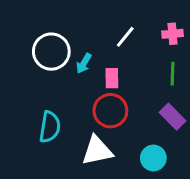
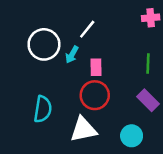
pink cross: (173, 34) -> (151, 18), moved
white line: (125, 37) -> (87, 29), moved

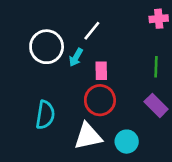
cyan circle: (132, 136) -> (127, 142), moved

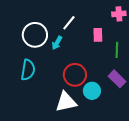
pink rectangle: (101, 71) -> (98, 35), moved
cyan semicircle: (45, 115) -> (28, 70), moved
cyan circle: (127, 142) -> (92, 91), moved

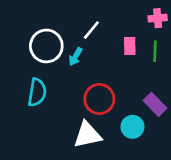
green line: (117, 50) -> (155, 51), moved
cyan circle: (92, 91) -> (132, 127), moved

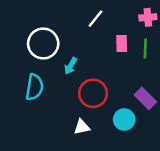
white line: (91, 30) -> (95, 19), moved
cyan arrow: (75, 57) -> (71, 66), moved
white triangle: (87, 135) -> (82, 127), size x0.6

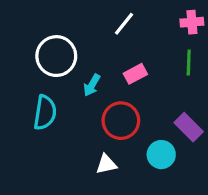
pink rectangle: (122, 44) -> (135, 74), moved, turned 63

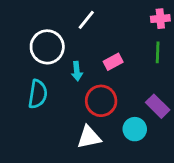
white line: (124, 24) -> (86, 20), moved
cyan arrow: (92, 85) -> (77, 71), turned -36
white triangle: (106, 164) -> (89, 137), size x1.4

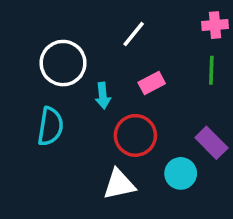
white line: (86, 20) -> (134, 34), moved

